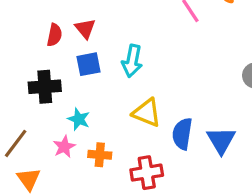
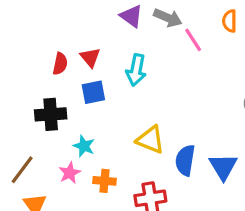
cyan arrow: (132, 61) -> (136, 70), moved

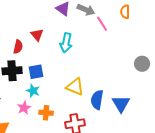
red semicircle: (60, 64) -> (18, 47), moved
blue square: (93, 92) -> (36, 72), moved

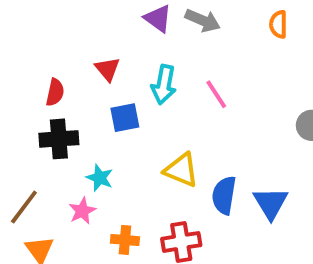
pink line: (102, 24) -> (216, 94), moved
red semicircle: (18, 47) -> (55, 92), moved
blue square: (36, 72) -> (125, 118), moved
orange cross: (46, 113) -> (125, 240), moved

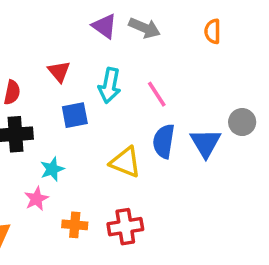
cyan star: (100, 178) -> (52, 169), turned 30
blue semicircle: (224, 195) -> (164, 141), moved
blue triangle: (271, 203) -> (206, 143), moved

